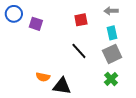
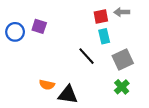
blue circle: (14, 14) -> (15, 32), moved
red square: (81, 20) -> (101, 17), moved
cyan rectangle: (112, 33) -> (104, 36), moved

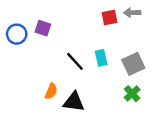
cyan rectangle: (104, 36) -> (101, 58), moved
black line: (87, 56) -> (75, 61), moved
orange semicircle: (47, 85) -> (51, 91), turned -80

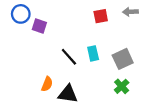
gray arrow: (132, 13) -> (130, 12), moved
blue circle: (17, 34) -> (21, 14), moved

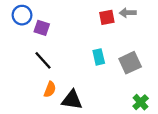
gray arrow: (130, 12) -> (128, 13), moved
black line: (69, 57) -> (43, 60), moved
green cross: (122, 86) -> (141, 102), moved

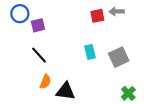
purple square: (42, 28) -> (38, 25), turned -32

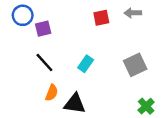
red square: (97, 16) -> (101, 18), moved
cyan rectangle: (90, 52) -> (86, 64), moved, turned 48

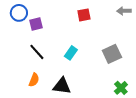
gray arrow: (133, 13) -> (124, 11), moved
orange semicircle: (52, 93) -> (34, 80), moved

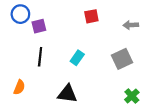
gray arrow: (124, 11) -> (131, 25), moved
black line: (37, 52) -> (40, 57), turned 48
orange semicircle: (34, 80) -> (19, 87), moved

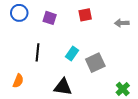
purple square: (39, 26) -> (50, 18), moved, turned 32
gray square: (122, 59) -> (95, 63), moved

